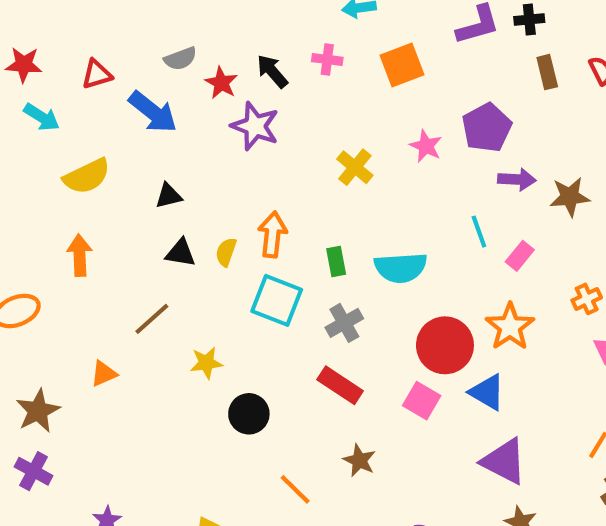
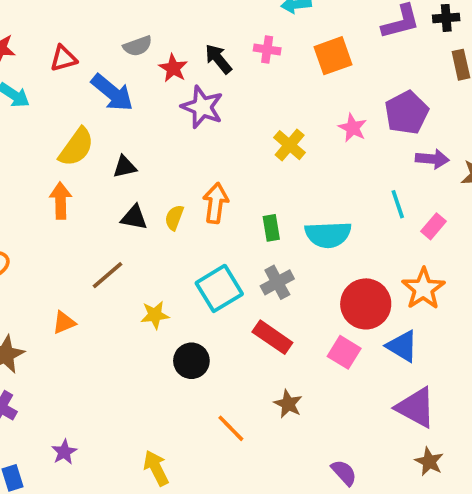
yellow semicircle: (87, 176) -> (76, 147), moved, turned -30
orange arrow: (79, 255) -> (61, 201), moved
cyan square: (277, 300) -> (219, 288), moved, turned 36

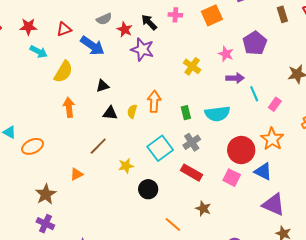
yellow semicircle: (76, 147) -> (63, 72), moved
purple arrow: (432, 159) -> (235, 78), moved

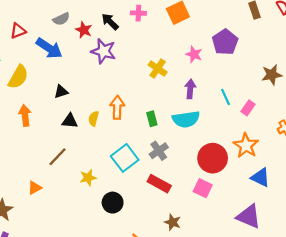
purple arrow: (235, 78) -> (190, 89), moved, turned -84
blue triangle: (263, 171) -> (260, 177), moved

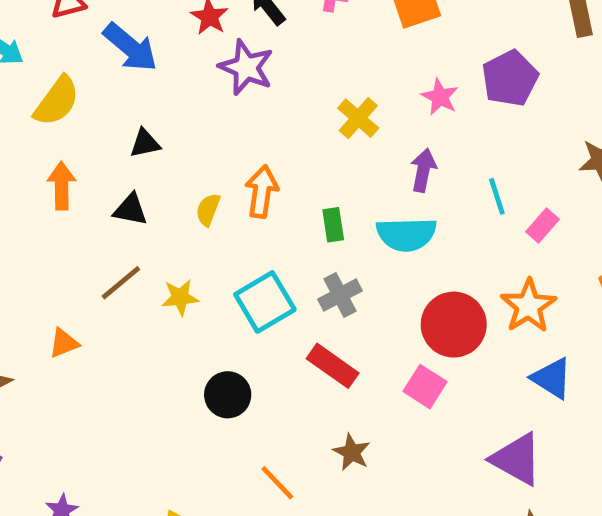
black triangle: (70, 121) -> (130, 210), moved
yellow star: (88, 178) -> (180, 297), moved

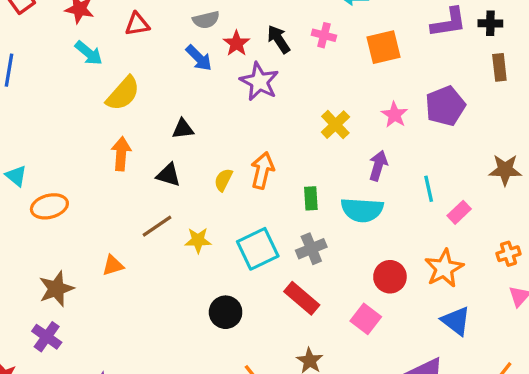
blue arrow: (130, 47) -> (199, 58), moved, size x0.7
red circle: (454, 325) -> (390, 277), size x0.7

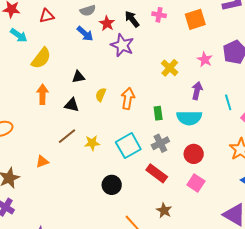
yellow semicircle: (223, 180) -> (101, 95), moved
red circle: (390, 277) -> (194, 154), moved

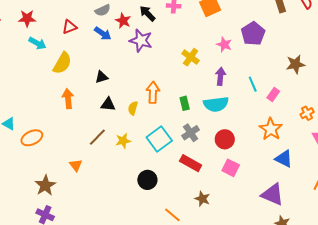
red triangle: (47, 16) -> (70, 27), moved
yellow semicircle: (101, 95) -> (133, 108), moved
black triangle: (72, 105) -> (108, 104), moved
orange triangle: (42, 162) -> (76, 165), turned -40

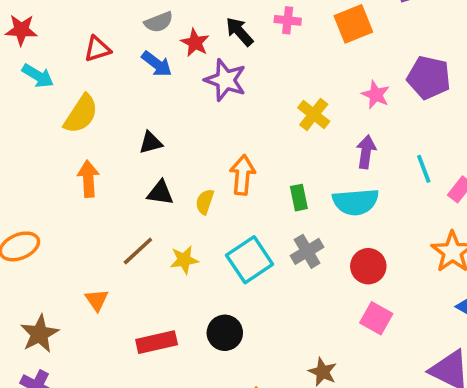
purple pentagon: (253, 34) -> (429, 78), turned -30
red rectangle: (191, 163) -> (157, 342), moved, turned -45

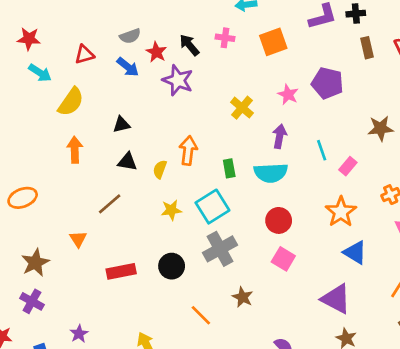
gray cross: (307, 251) -> (220, 249), moved, size x1.4
yellow star: (184, 260) -> (171, 210), moved
cyan square: (250, 260) -> (212, 207), moved

